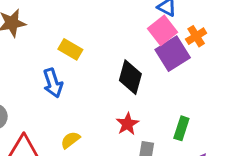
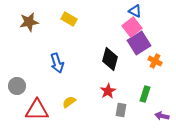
orange cross: (196, 36) -> (155, 61), moved, turned -32
yellow rectangle: (70, 49) -> (69, 19), moved

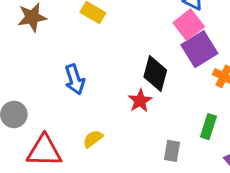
red star: (108, 91) -> (140, 101), moved

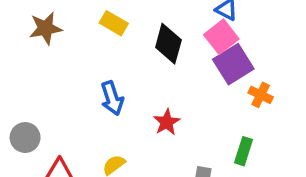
black diamond: (155, 73) -> (168, 44), moved
blue arrow: (75, 79) -> (112, 98), moved

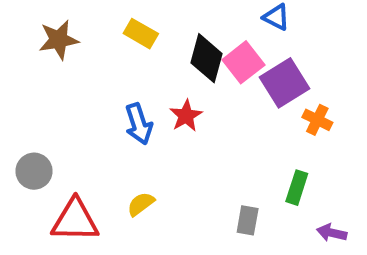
pink square: (221, 37) -> (243, 62), moved
red star: (167, 122) -> (186, 116), moved

